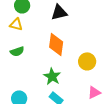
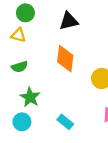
green star: (52, 76) -> (30, 97), moved

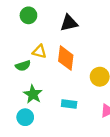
yellow triangle: (18, 35) -> (39, 51), moved
cyan rectangle: (65, 122) -> (69, 104), moved, turned -32

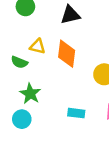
green semicircle: (23, 66) -> (19, 62), turned 40
cyan rectangle: (69, 104) -> (76, 113), moved

